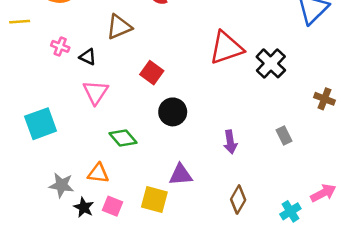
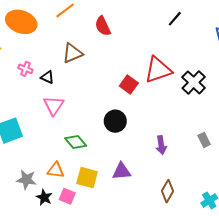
red square: (152, 73) -> (129, 85), moved
yellow square: (154, 200) -> (87, 178), moved

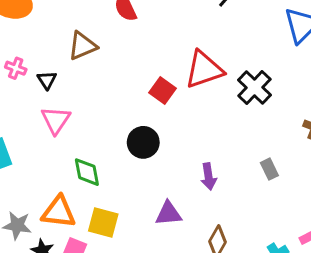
black triangle: (47, 77) -> (47, 80), turned 32
green diamond: (76, 142) -> (87, 172), turned 30
orange triangle: (56, 170) -> (59, 212), size x1.4
purple triangle: (122, 171) -> (168, 214), moved

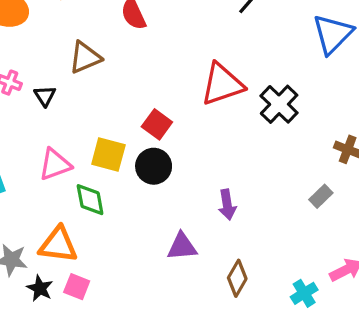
red square: (163, 90) -> (157, 124), moved
pink triangle: (56, 120) -> (55, 165), moved, turned 36
gray rectangle: (269, 169) -> (321, 196), moved, turned 72
yellow square: (103, 222) -> (108, 154), moved

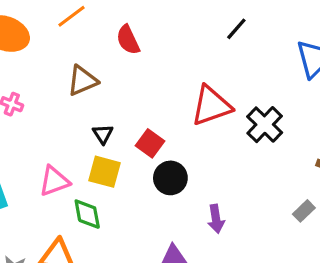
black triangle: (45, 96) -> (103, 134), moved
black circle: (154, 166) -> (170, 178), moved

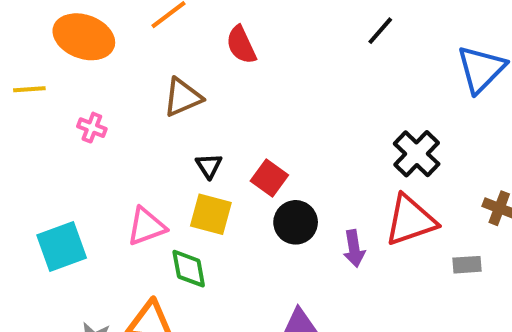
red triangle: (211, 106) -> (411, 220), moved
gray rectangle: (304, 211) -> (467, 265), turned 40
purple arrow: (216, 219) -> (354, 249), moved

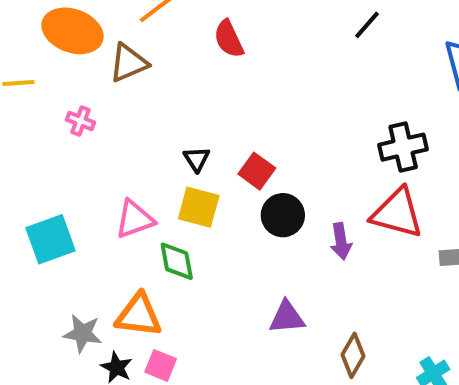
brown triangle: (183, 97) -> (129, 63), moved
black cross: (417, 154) -> (403, 147), turned 33
red triangle: (411, 220) -> (397, 213), turned 34

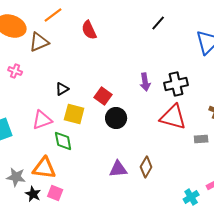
black triangle: (197, 159) -> (62, 89), moved, turned 32
purple arrow: (341, 241) -> (145, 82), moved
brown diamond: (353, 355) -> (146, 167), moved

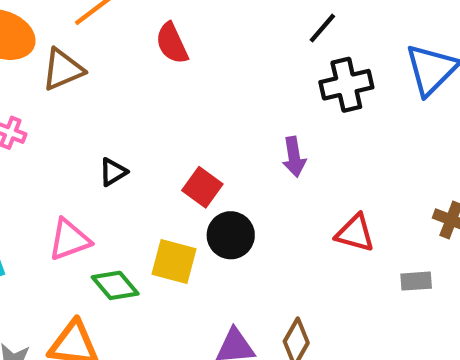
black cross: (176, 84) -> (346, 85), moved
yellow square: (74, 114) -> (174, 261), moved
red triangle: (173, 117) -> (355, 233), size x0.7
green diamond: (63, 141) -> (115, 285), turned -30

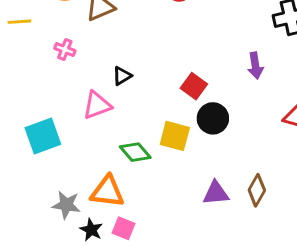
black triangle: (113, 172) -> (122, 76), moved
pink triangle: (69, 240) -> (97, 105), moved

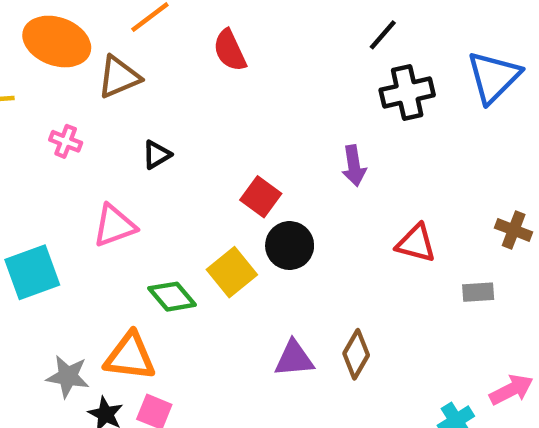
black triangle: (122, 76) -> (157, 155), moved
yellow square: (175, 136) -> (232, 272), turned 36

